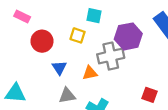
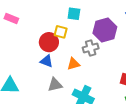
red circle: (42, 41) -> (49, 42), moved
gray cross: (111, 56) -> (91, 48), size x0.7
blue triangle: (59, 68) -> (47, 61), turned -32

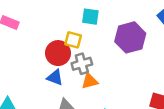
gray cross: (91, 48) -> (82, 64), moved

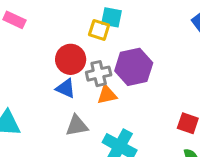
purple hexagon: (130, 37) -> (134, 67), moved
yellow square: (73, 40) -> (99, 30), moved

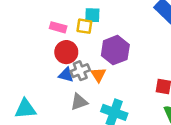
pink rectangle: (14, 20) -> (58, 27), moved
gray cross: (99, 74) -> (80, 71), moved
orange triangle: (107, 95) -> (98, 75), turned -42

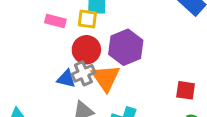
red circle: (66, 52) -> (86, 50), moved
orange triangle: (98, 75) -> (106, 78), size x1.5

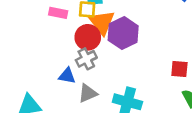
orange triangle: (106, 78) -> (102, 22), moved
blue triangle: (66, 79) -> (67, 76), moved

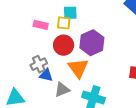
orange triangle: (102, 22) -> (78, 68), moved
gray cross: (86, 59) -> (39, 64), moved

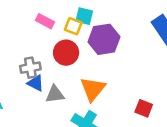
purple hexagon: (92, 43) -> (104, 39), moved
orange triangle: (78, 68) -> (93, 89), moved
gray triangle: (62, 90) -> (55, 94), moved

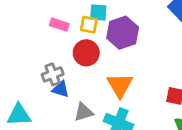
gray triangle: (55, 94) -> (84, 112), moved

